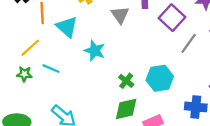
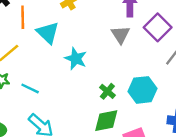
gray triangle: (120, 15) -> (120, 35), moved
cyan line: (51, 69) -> (30, 88), moved

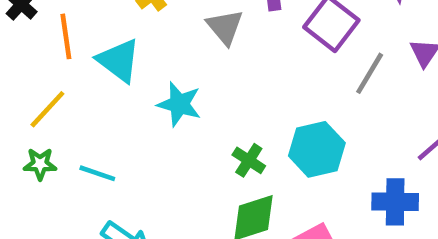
gray triangle: (120, 35) -> (225, 27), moved

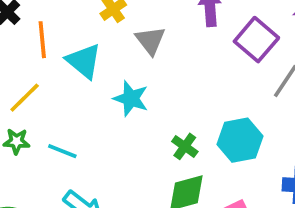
gray triangle: (225, 27) -> (150, 40), moved

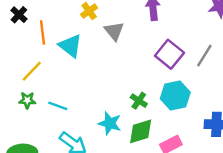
purple square: (256, 40) -> (169, 54), moved
cyan star: (131, 99) -> (110, 123), moved

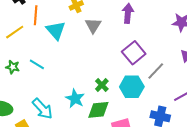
gray line: (204, 56) -> (156, 71), moved
yellow line: (32, 71) -> (15, 32), moved
cyan line: (58, 106) -> (37, 64), moved

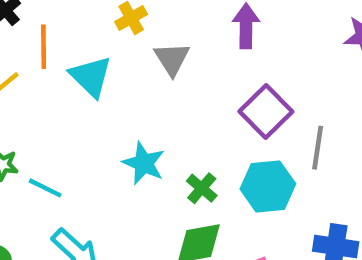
cyan line: (37, 64) -> (45, 188), moved
gray line: (156, 71) -> (318, 148), turned -30
cyan star: (75, 99) -> (144, 163), moved

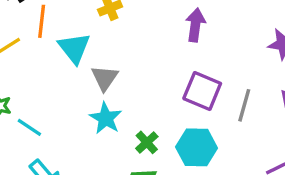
gray triangle: (172, 59) -> (105, 78), moved
purple square: (266, 112) -> (202, 91), turned -30
gray line: (318, 148) -> (244, 105), moved

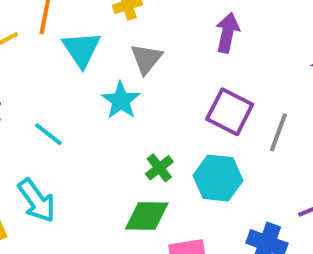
gray triangle: (105, 78) -> (146, 59), moved
cyan star: (106, 118) -> (121, 101), moved
cyan line: (29, 127) -> (48, 134), moved

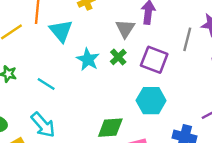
gray triangle: (146, 59) -> (125, 29), moved
gray line: (278, 132) -> (187, 39), moved
green cross: (159, 168) -> (118, 57), moved

